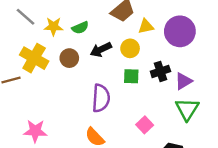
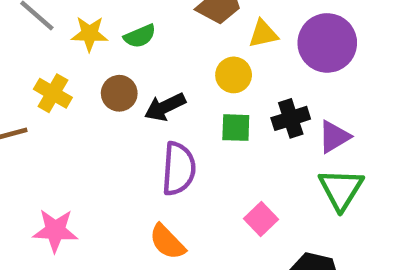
black arrow: (101, 50) -> (165, 107), moved
yellow cross: (34, 58) -> (53, 93), size x0.7

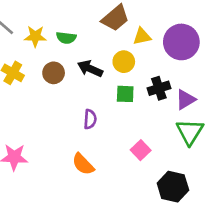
green semicircle: (140, 36) -> (66, 38), turned 30
black arrow: (165, 107) -> (90, 69), moved, turned 50
purple semicircle: (179, 169) -> (90, 119), size x0.6

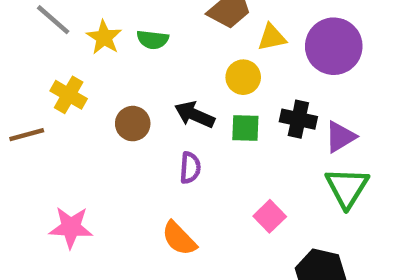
yellow star: (35, 36) -> (104, 37), turned 30
black arrow: (90, 69) -> (195, 115), moved
brown circle: (54, 73) -> (133, 124), moved
black cross: (159, 88) -> (298, 119), turned 30

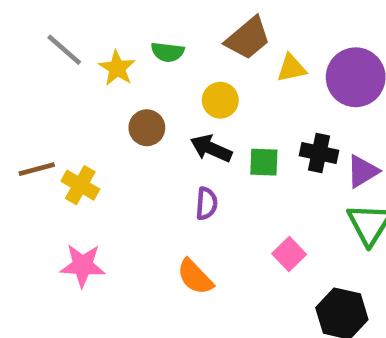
green semicircle: (153, 40) -> (168, 52), moved
yellow circle: (243, 77) -> (220, 100), moved
yellow cross: (69, 95) -> (80, 185), moved
brown circle: (133, 124) -> (147, 128), moved

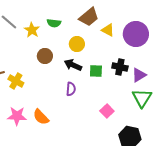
yellow triangle: (291, 68) -> (108, 30), turned 40
orange semicircle: (195, 277) -> (41, 117), moved

